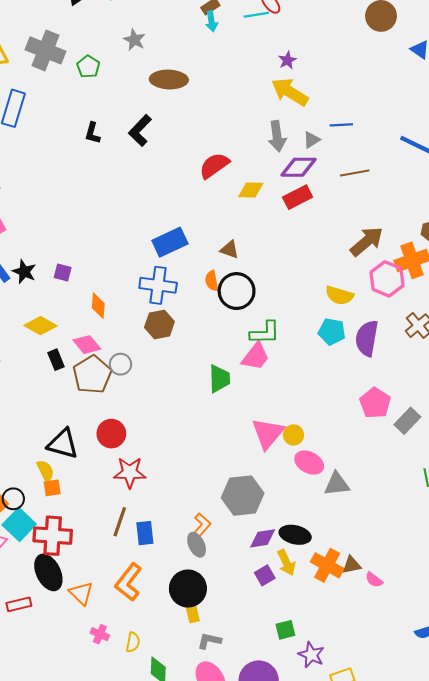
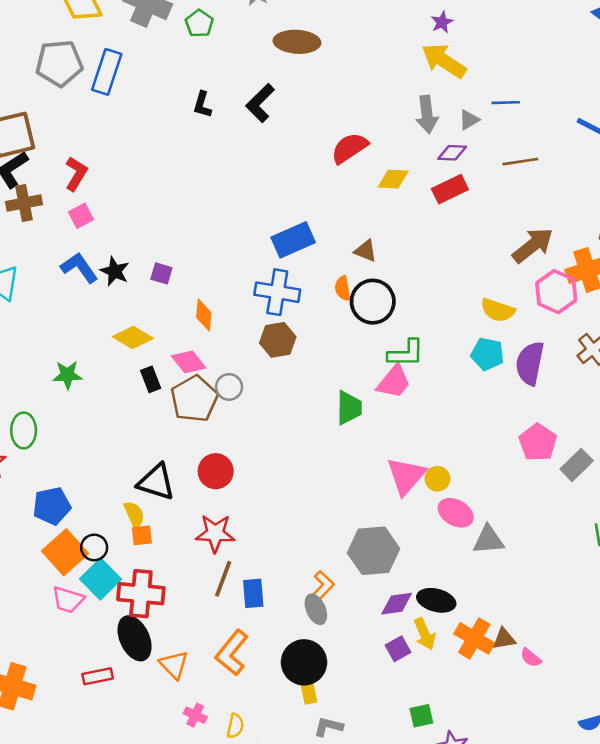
purple diamond: (299, 167) -> (452, 153), size x0.7
red star: (130, 472) -> (215, 533), moved

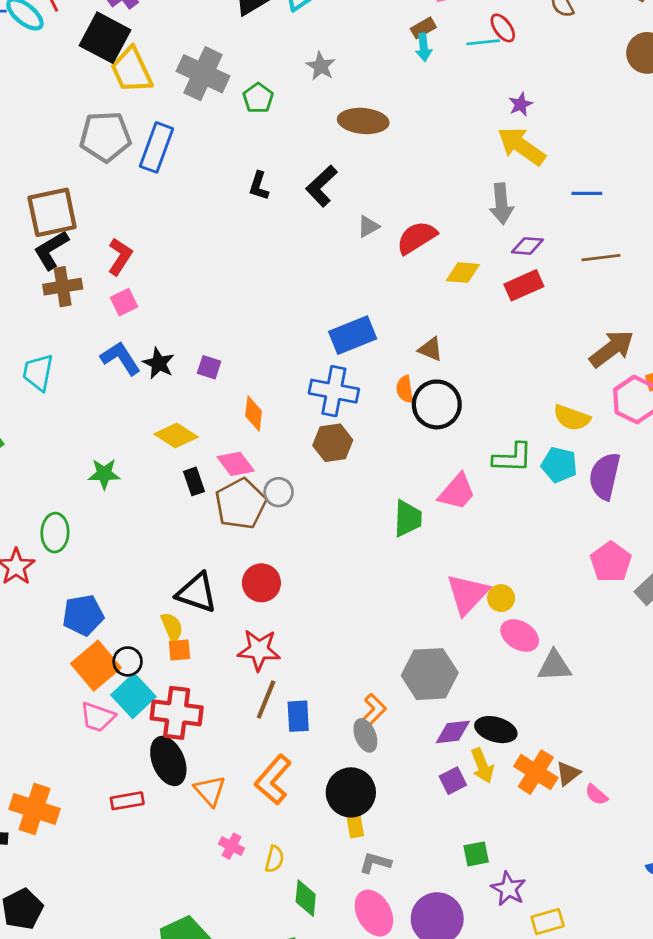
gray triangle: (469, 120) -> (368, 226), moved
green L-shape: (406, 353) -> (513, 458), moved
brown triangle: (504, 639) -> (568, 773), turned -30

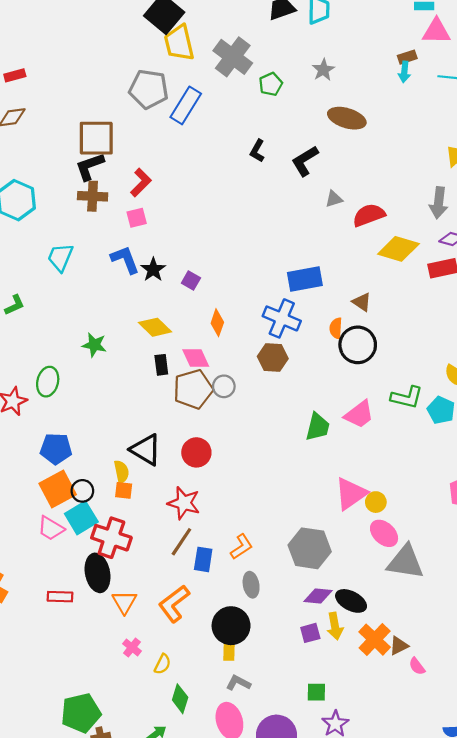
yellow diamond: (463, 273) -> (398, 249), size x1.5
gray triangle: (554, 666) -> (406, 562), size x1.4
orange L-shape: (373, 711) -> (242, 547), moved

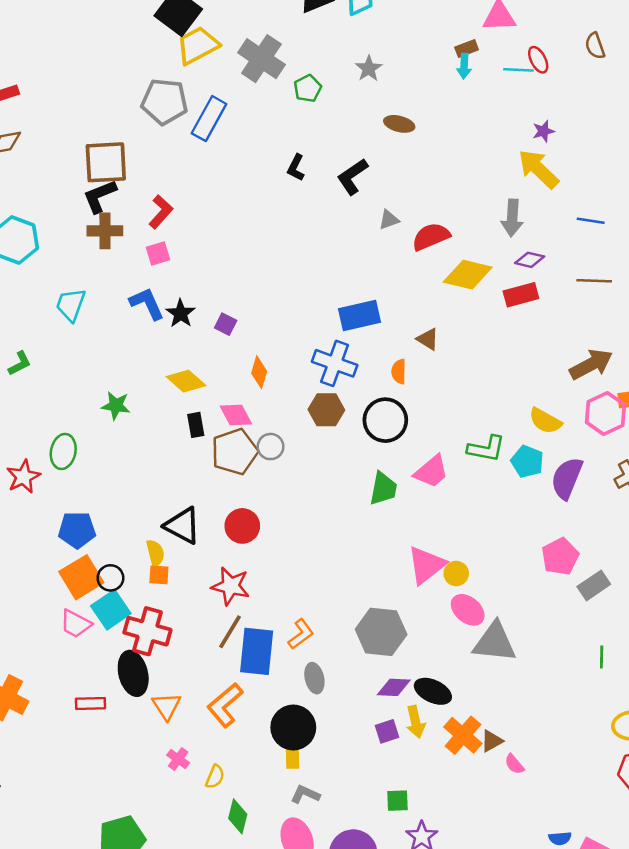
yellow trapezoid: (179, 43) -> (198, 45), turned 78
brown ellipse: (347, 118) -> (399, 124), size x0.7
black circle: (358, 345) -> (385, 420), moved
blue rectangle: (203, 559) -> (257, 651), size x1.6

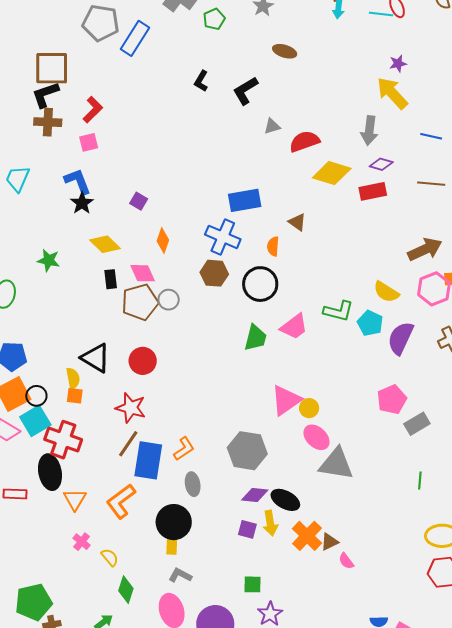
black star: (181, 313) -> (82, 203), moved
purple square: (387, 731) -> (247, 529), turned 30
yellow semicircle: (215, 777) -> (110, 557), turned -66

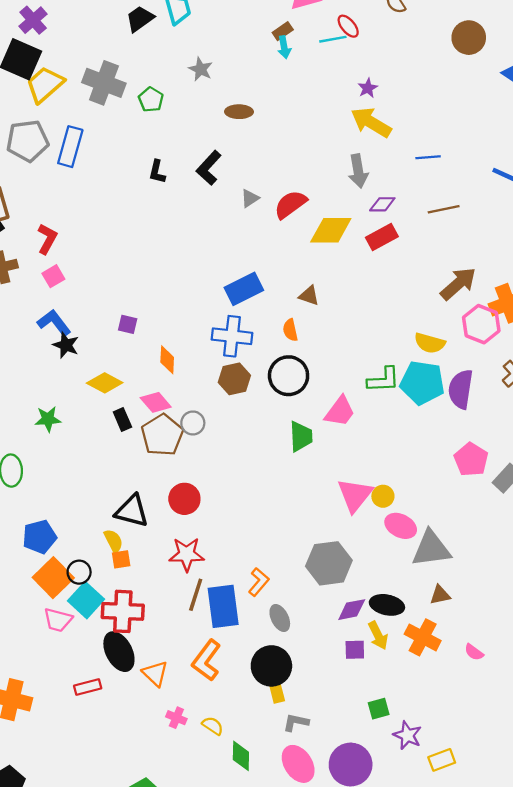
cyan pentagon: (370, 323) -> (422, 383), size x1.5
brown triangle: (329, 542) -> (440, 595), moved, turned 30

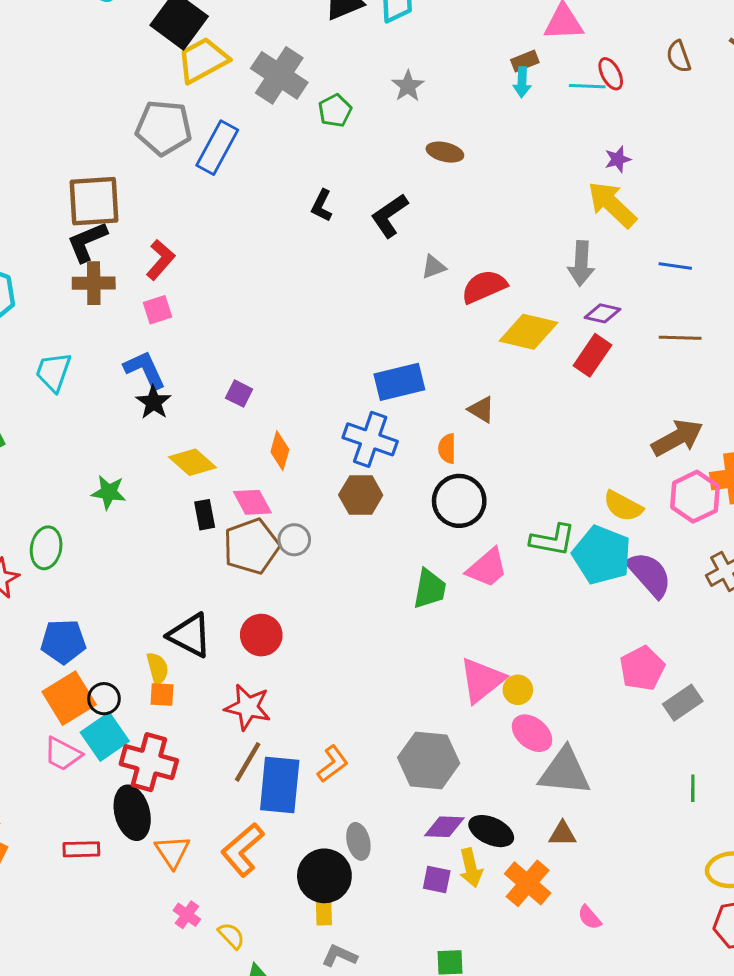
red rectangle: (382, 237) -> (592, 355), turned -40
black circle: (289, 376) -> (459, 501), moved
purple semicircle: (461, 389) -> (649, 575), turned 117
gray ellipse: (280, 618) -> (358, 841), moved

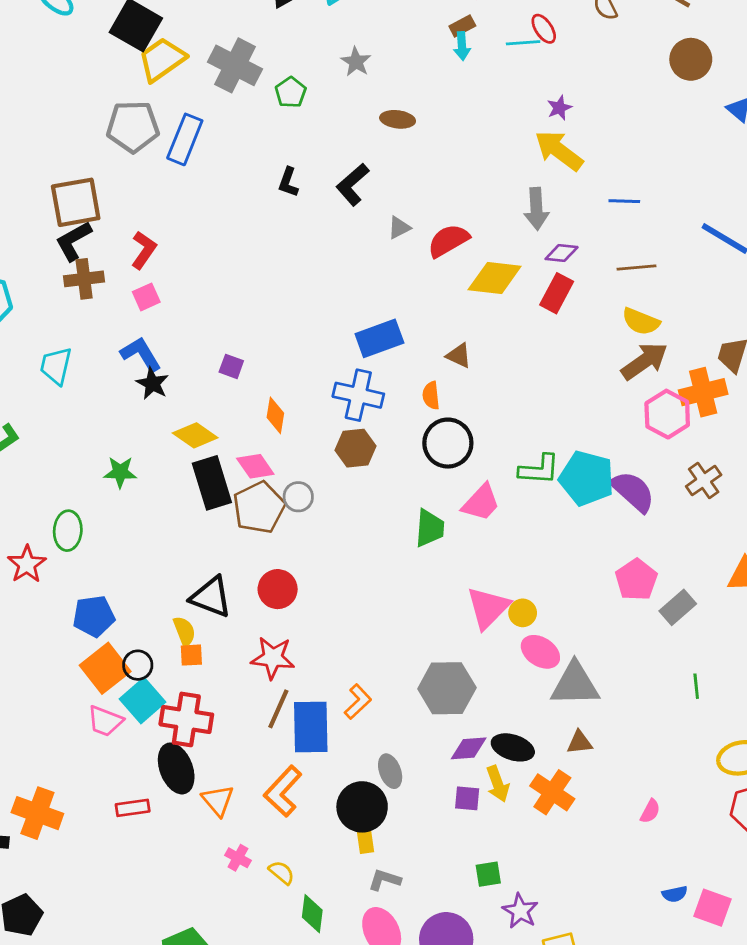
yellow semicircle: (623, 506) -> (641, 321), moved
black rectangle: (205, 515) -> (212, 483), size x1.8
pink semicircle: (589, 917) -> (650, 811), moved, turned -105

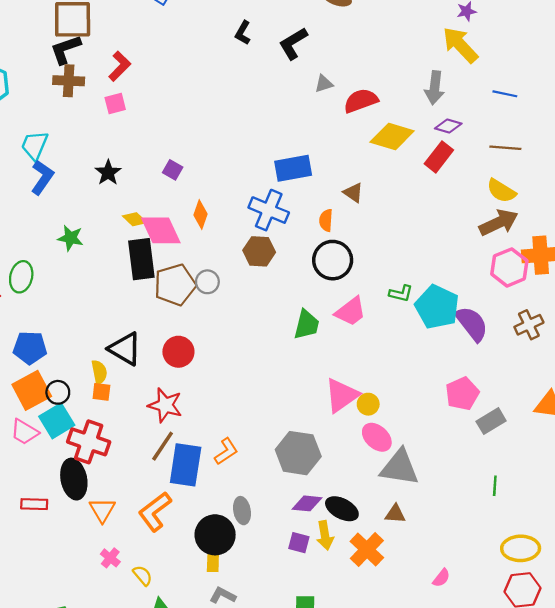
blue L-shape: (141, 354) -> (42, 177), moved, turned 56
yellow diamond: (195, 435) -> (135, 219), size x0.7
pink diamond: (255, 466) -> (161, 230), moved, size x1.4
green L-shape: (539, 469) -> (401, 293), size x0.7

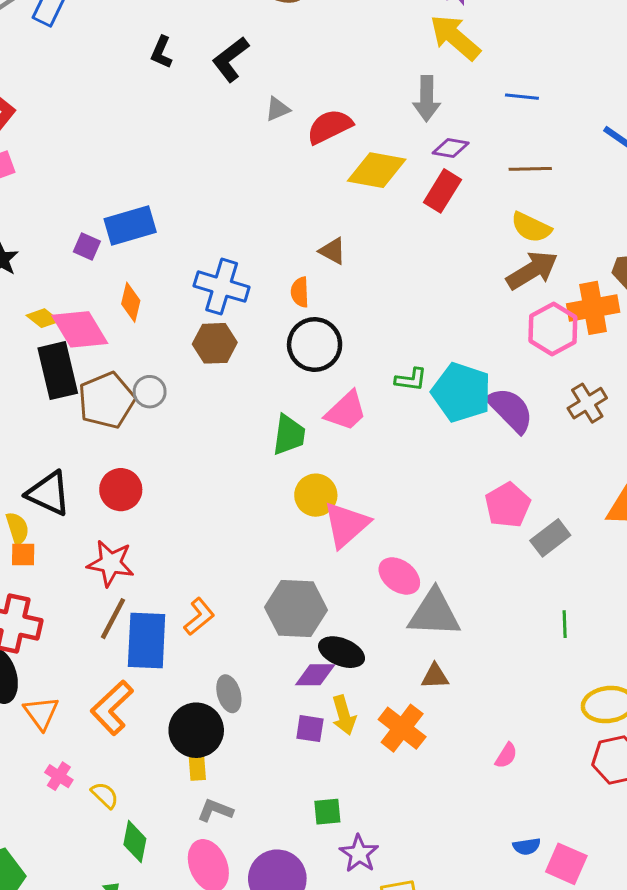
blue rectangle: (293, 168) -> (130, 225), moved
yellow circle: (368, 404) -> (316, 495), moved, size x1.4
black ellipse: (342, 509) -> (342, 652), moved

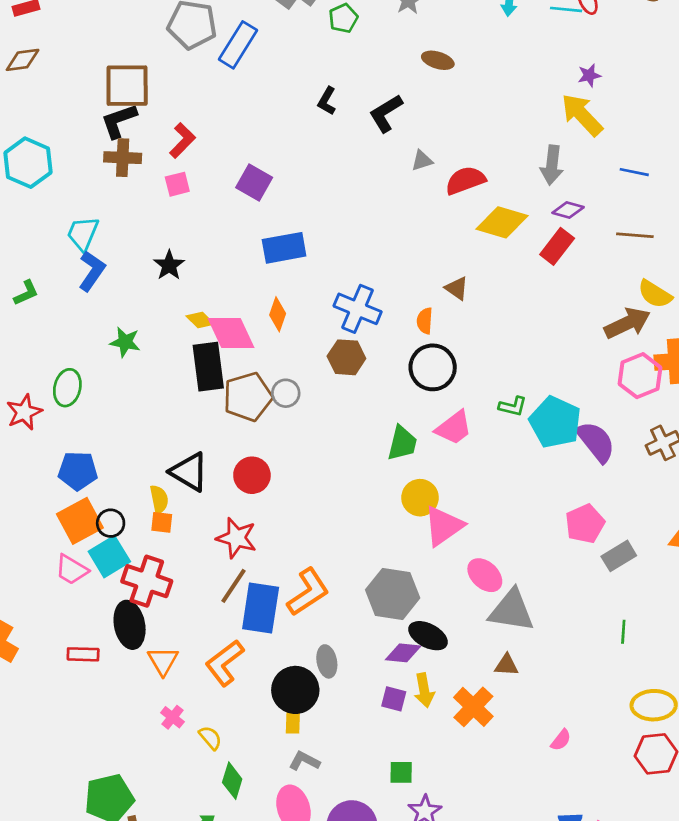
yellow semicircle: (531, 227) -> (655, 294), moved
purple square: (87, 246) -> (254, 182), moved, size x1.5
orange L-shape: (199, 617) -> (308, 592), size x1.5

